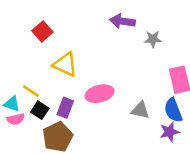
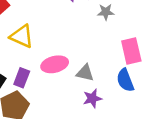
gray triangle: (140, 110) -> (85, 73), moved
purple star: (169, 132) -> (92, 98), moved

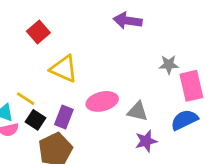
gray star: (106, 12) -> (169, 65), moved
blue semicircle: (125, 80) -> (184, 120), turned 85

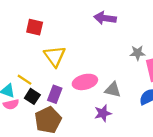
red square: (38, 32) -> (35, 27), turned -36
yellow triangle: (64, 69) -> (55, 56), turned 30
purple star: (146, 141) -> (103, 113), moved

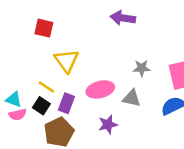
gray star: (137, 53) -> (142, 68), moved
yellow line: (24, 80) -> (46, 87), moved
purple star: (103, 113) -> (108, 125), moved

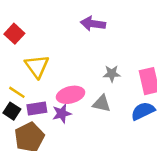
red square: (44, 28) -> (14, 34), turned 30
purple rectangle: (66, 103) -> (37, 109), turned 60
purple star: (108, 125) -> (62, 114), moved

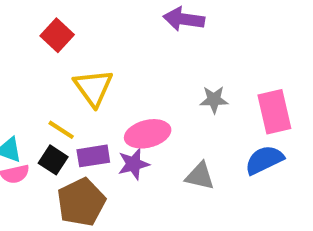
gray triangle: (102, 104) -> (200, 176), moved

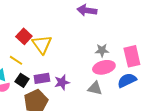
red square: (57, 35) -> (24, 36), moved
yellow line: (61, 130) -> (16, 60), moved
pink ellipse: (148, 134) -> (104, 67), moved

